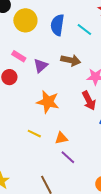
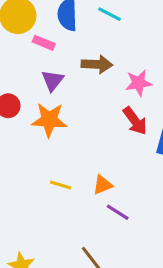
pink rectangle: (19, 56) -> (44, 43), moved
orange star: (48, 102) -> (49, 120), moved

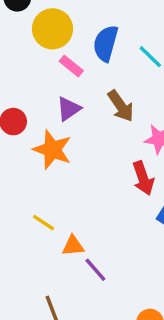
brown arrow: (97, 64) -> (121, 106), turned 36
orange triangle: (103, 185) -> (73, 246), moved

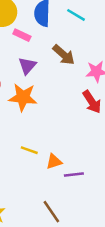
purple line: (95, 270) -> (74, 175), turned -42

